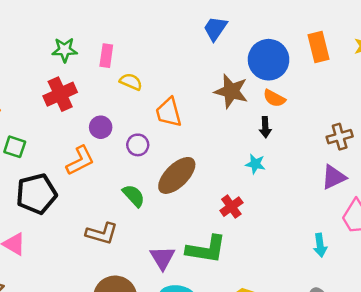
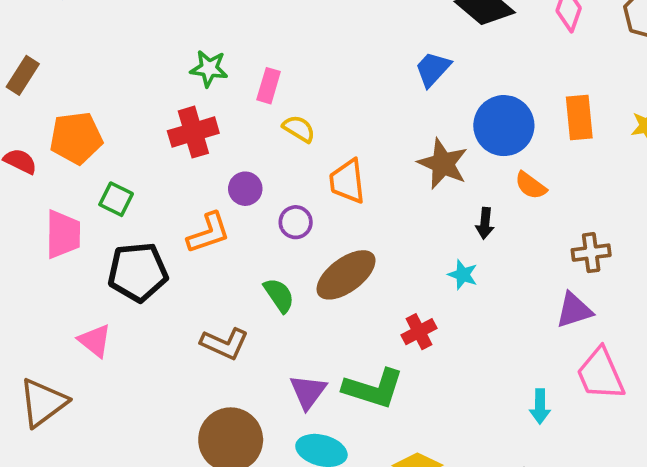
orange semicircle: (274, 98) -> (531, 186), moved

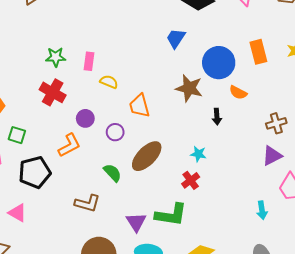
red cross: (193, 132) -> (53, 92), turned -35
cyan star: (463, 275) -> (198, 154), moved

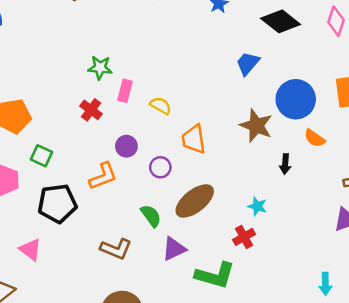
pink rectangle: (89, 61) -> (125, 91), moved
red cross: (53, 92) -> (91, 110), size x0.7
purple triangle: (136, 222) -> (174, 249), moved, turned 30

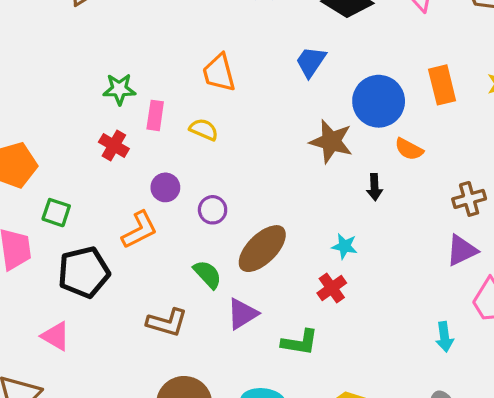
orange trapezoid: (194, 139) -> (219, 73), moved
green L-shape: (215, 275) -> (300, 342), size x0.7

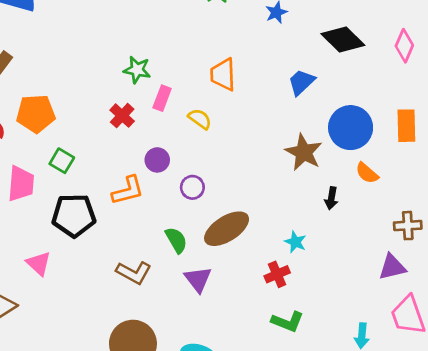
purple triangle: (242, 314) -> (198, 279), turned -48
green L-shape: (300, 342) -> (287, 322), moved

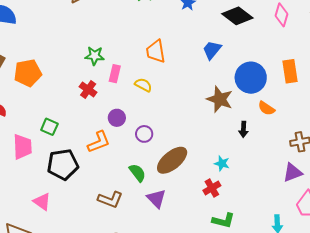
orange pentagon: (36, 114) -> (28, 73), moved

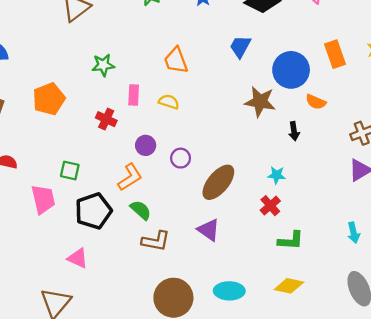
green star: (95, 56) -> (103, 65), moved
orange pentagon: (28, 73) -> (49, 99), moved
green semicircle: (137, 173) -> (141, 210), moved

